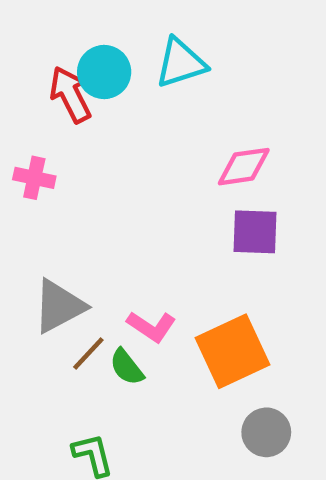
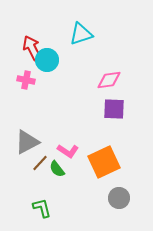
cyan circle: (104, 72) -> (47, 60), moved
pink cross: (34, 178) -> (26, 80), moved

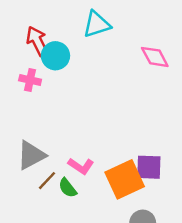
pink diamond: (109, 80) -> (155, 57), moved, turned 70
purple square: (114, 109) -> (149, 167), moved

